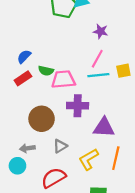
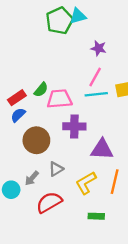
blue semicircle: (24, 56) -> (18, 115), moved
green semicircle: (46, 71) -> (41, 90), turned -64
gray arrow: (27, 148) -> (32, 178), moved, turned -40

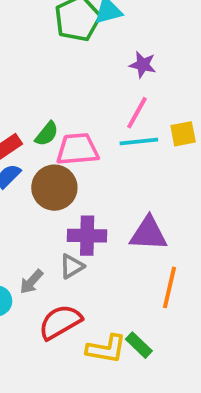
purple cross: (74, 126) -> (87, 236), moved
brown circle: (36, 140) -> (54, 188), moved
yellow L-shape: (86, 183) -> (106, 349), moved, turned -140
green rectangle: (96, 216) -> (139, 345), turned 42

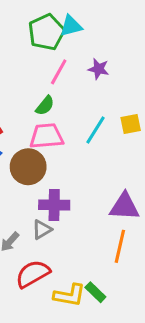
pink line: (137, 113) -> (59, 72), moved
green semicircle: (47, 134) -> (45, 106), moved
cyan line: (139, 142) -> (95, 130), turned -52
purple triangle: (148, 234) -> (125, 207), moved

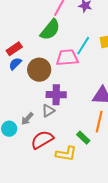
green semicircle: (45, 106) -> (50, 30), size x1.6
pink trapezoid: (46, 136) -> (67, 58), moved
green rectangle: (95, 292) -> (83, 138), moved

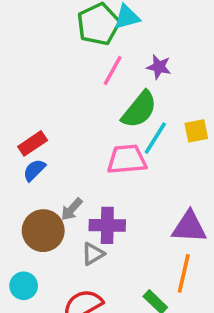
green semicircle: (50, 30) -> (139, 110), moved
brown circle: (39, 70) -> (43, 231), moved
gray arrow: (27, 119) -> (72, 209), moved

